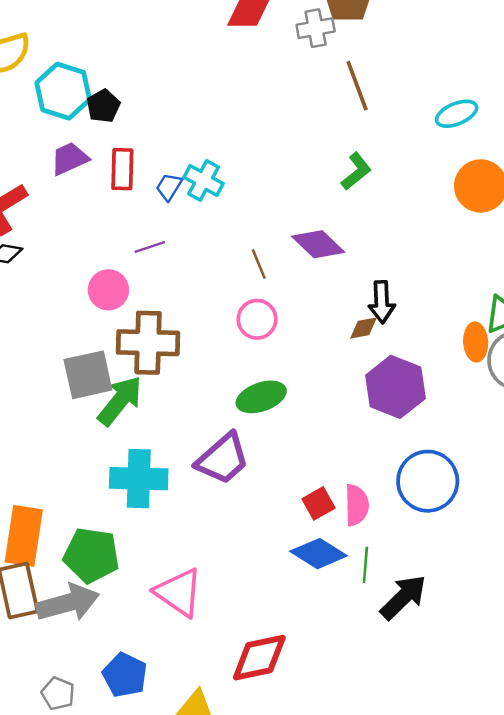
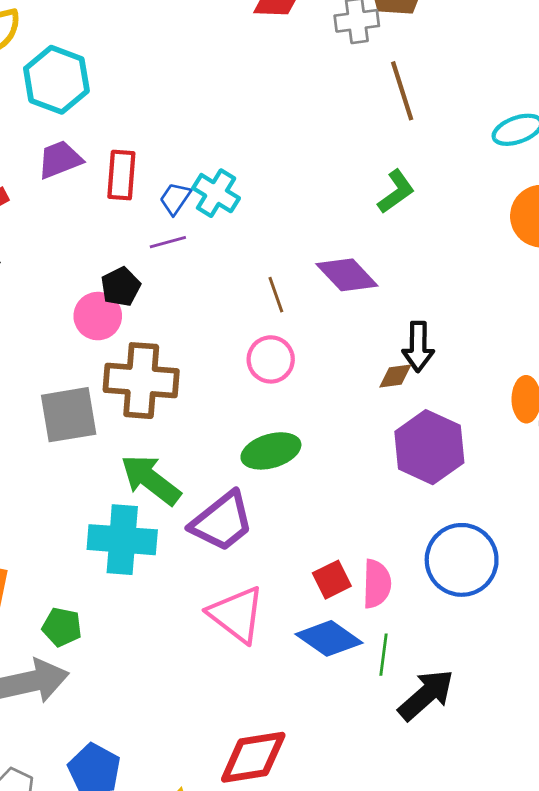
black pentagon: (103, 106) -> (121, 287), moved
purple line: (150, 247) -> (168, 242), moved
green arrow: (120, 401) -> (151, 480), moved, turned -94
green pentagon: (91, 555) -> (62, 627), size x0.6
pink triangle: (179, 593) -> (237, 614), moved

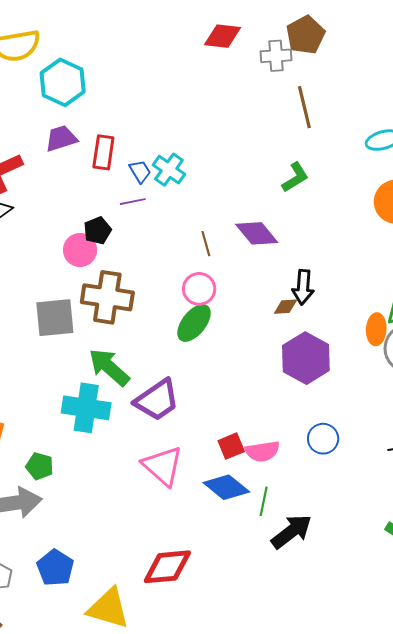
blue trapezoid: (175, 198) -> (140, 171), turned 110
green ellipse: (271, 451) -> (194, 323), moved, turned -39
blue circle: (462, 560) -> (323, 439), size x0.6
pink semicircle: (377, 584) -> (262, 451), turned 76

